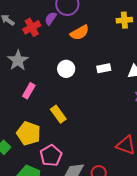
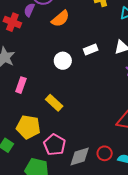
red cross: (32, 27) -> (12, 22), turned -30
white circle: (66, 69) -> (63, 61), moved

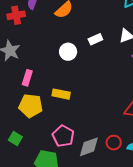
red cross: (12, 22) -> (16, 15), turned -30
yellow rectangle: (54, 103) -> (61, 94), turned -30
yellow pentagon: (28, 127) -> (31, 106), moved

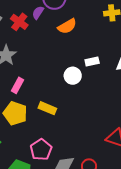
red cross: (16, 15) -> (19, 22), turned 36
white circle: (68, 52) -> (73, 76), moved

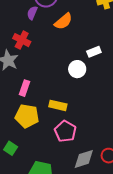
red cross: (19, 22) -> (22, 40), moved
pink pentagon: (41, 150) -> (65, 131), moved

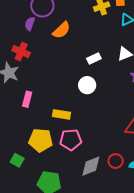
white circle: (77, 69) -> (87, 85), moved
yellow pentagon: (27, 116) -> (41, 140), moved
pink pentagon: (65, 131) -> (71, 140), turned -30

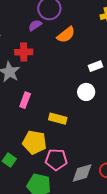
purple semicircle: (30, 24) -> (35, 25), turned 32
red cross: (21, 52) -> (24, 52), turned -30
pink pentagon: (71, 140) -> (56, 160), moved

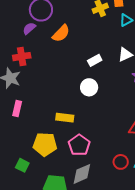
pink rectangle: (25, 100) -> (17, 108), moved
pink pentagon: (56, 160) -> (79, 145), moved, turned -30
gray diamond: (82, 173) -> (82, 174), moved

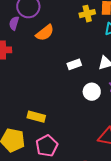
purple semicircle: (29, 28) -> (14, 23), turned -40
white circle: (89, 87) -> (92, 92), moved

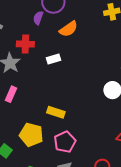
white rectangle: (74, 64) -> (53, 59), moved

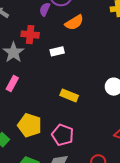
yellow rectangle: (56, 112) -> (69, 95), moved
pink pentagon: (65, 142) -> (63, 135), turned -30

